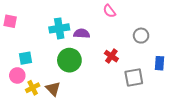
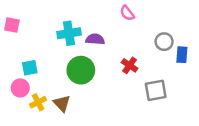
blue rectangle: (159, 63) -> (182, 55), moved

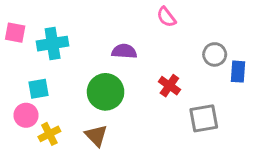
cyan cross: (69, 33) -> (53, 44), moved
brown triangle: (62, 103) -> (96, 136), moved

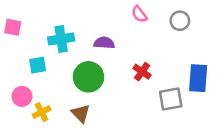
cyan cross: (53, 44) -> (61, 39), moved
gray circle: (215, 54) -> (180, 21), moved
blue rectangle: (238, 72) -> (198, 78), moved, size x1.5
cyan square: (38, 89) -> (38, 65), moved

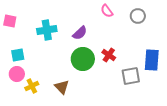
purple semicircle: (104, 43) -> (80, 33), turned 133
cyan square: (38, 65) -> (18, 55), moved
green circle: (89, 77) -> (83, 59), moved

